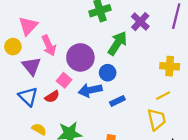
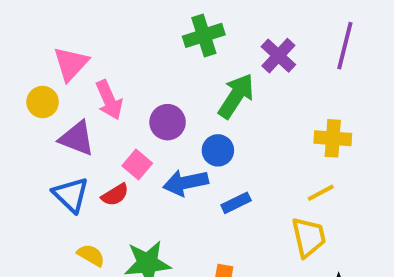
purple circle: (80, 57) -> (168, 122), size x0.7
purple triangle: (31, 66) -> (77, 138), turned -30

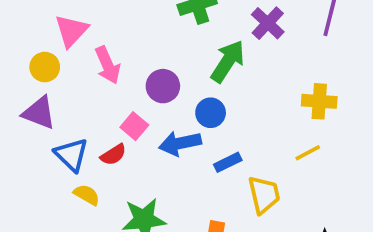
purple triangle: (77, 138) -> (39, 113), moved
yellow trapezoid: (309, 237) -> (264, 195), moved
yellow semicircle: (91, 255) -> (87, 195), moved

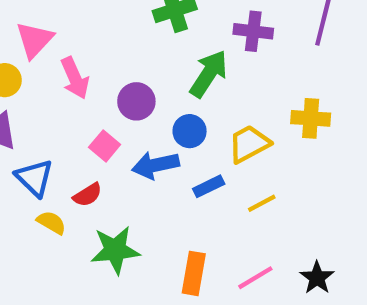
purple cross: (268, 23) -> (253, 31), turned -36
yellow line: (308, 153) -> (262, 203), moved
red semicircle: (113, 155) -> (88, 195), moved
yellow trapezoid: (264, 195) -> (249, 144), moved, turned -105

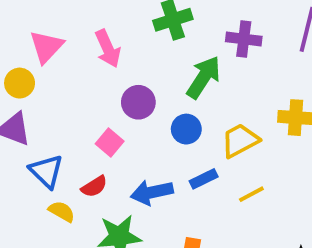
pink arrow: (75, 78) -> (108, 49), moved
blue arrow: (156, 165) -> (152, 192), moved

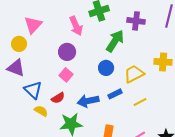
pink arrow: (108, 49) -> (76, 26), moved
purple circle: (138, 102) -> (67, 52), moved

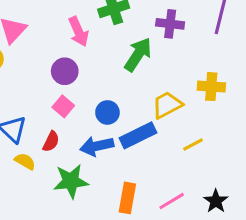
blue circle: (106, 68) -> (107, 112), moved
blue rectangle: (115, 94) -> (138, 135), size x1.6
red semicircle: (58, 98) -> (51, 141), turned -32
yellow line: (140, 102) -> (193, 145), moved

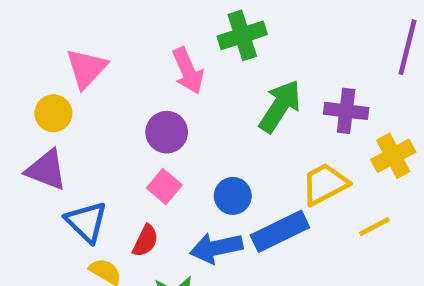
purple cross: (170, 24) -> (346, 111), moved
yellow cross: (211, 87) -> (393, 156), turned -32
yellow line: (193, 145) -> (374, 227), moved

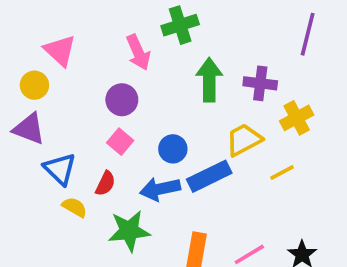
pink triangle: (86, 68) -> (60, 51), turned -30
green arrow: (280, 106) -> (209, 80), turned -33

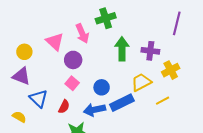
pink triangle: (60, 51) -> (55, 42), moved
yellow semicircle: (75, 207) -> (19, 117), moved

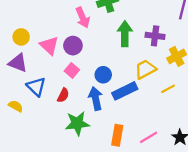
pink triangle: (55, 42) -> (49, 46), moved
blue arrow: (94, 110) -> (96, 99), turned 90

